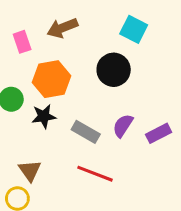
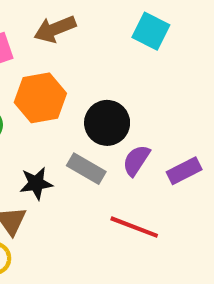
black circle: (114, 70) -> (107, 123), moved
black star: (44, 116) -> (36, 183), moved
red line: (95, 174) -> (134, 227), moved

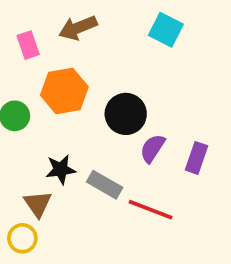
gray rectangle: (86, 169) -> (105, 185), moved
purple rectangle: (184, 171) -> (196, 158), turned -44

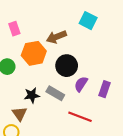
brown arrow: (78, 28) -> (56, 37), moved
gray rectangle: (105, 185) -> (55, 93), moved

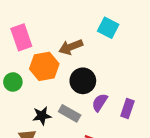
pink rectangle: (14, 29) -> (21, 37), size x1.5

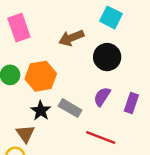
orange hexagon: (44, 66) -> (41, 76), moved
black circle: (83, 81) -> (107, 57), moved
black star: (42, 116) -> (41, 111), turned -30

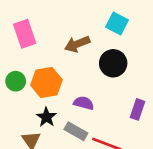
purple semicircle: (102, 97) -> (84, 103), moved, turned 72
gray rectangle: (70, 108) -> (76, 131), moved

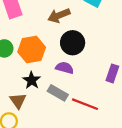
black circle: (113, 63) -> (73, 43), moved

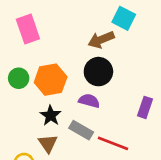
brown arrow: (59, 15) -> (101, 40), moved
brown triangle: (18, 101) -> (48, 143), moved

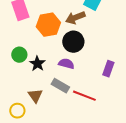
green circle: (19, 78) -> (19, 55), moved
orange hexagon: (51, 80) -> (48, 25), moved
black star: (51, 115) -> (37, 64), moved

